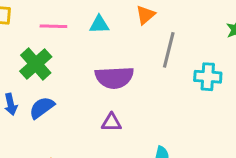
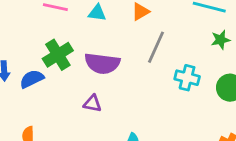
green cross: (36, 64) -> (58, 55), moved

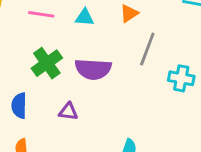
blue semicircle: (32, 79) -> (19, 106), moved, turned -60
purple triangle: (92, 104) -> (68, 112), moved

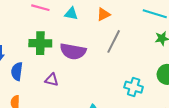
green cross: (47, 63) -> (40, 43), turned 30
cyan cross: (181, 78) -> (134, 87), moved

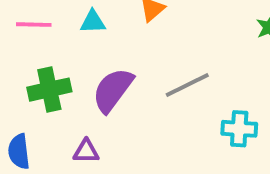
gray line: (114, 41) -> (187, 85), moved, turned 50
purple semicircle: (73, 51) -> (113, 90), turned 130

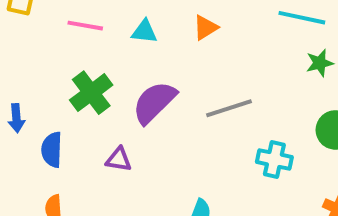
green cross: (49, 90) -> (91, 93), turned -33

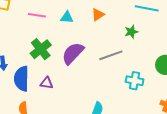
green star: (320, 63) -> (131, 32), moved
blue semicircle: (52, 150) -> (21, 79), size x1.4
purple triangle: (119, 159) -> (47, 83), moved

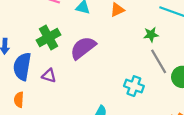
gray line: (111, 55) -> (159, 61), moved, turned 70
cyan cross: (135, 81) -> (134, 86), moved

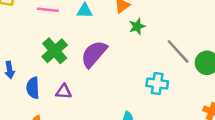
green star: (151, 35) -> (137, 26), moved
blue semicircle: (22, 66) -> (33, 88), size x0.7

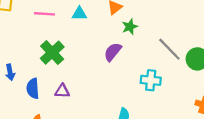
purple semicircle: (94, 54) -> (113, 52), moved, size x0.7

